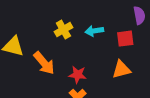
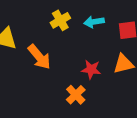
red star: (78, 75) -> (91, 69), moved

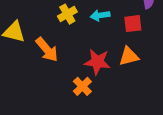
red star: (91, 69) -> (97, 62), size x1.4

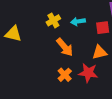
orange arrow: (47, 50) -> (65, 47), moved
red star: (97, 62) -> (88, 73), moved

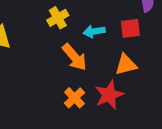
cyan arrow: (78, 21) -> (94, 31), moved
red star: (88, 73) -> (109, 95), turned -30

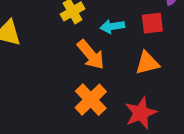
red star: (109, 95) -> (141, 113), moved
orange cross: (74, 98) -> (91, 100), size x1.4

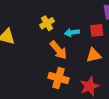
orange cross: (91, 100) -> (58, 78), turned -30

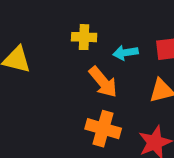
yellow cross: (47, 23) -> (84, 37), turned 32

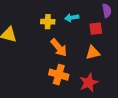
cyan arrow: (125, 53) -> (72, 18), moved

